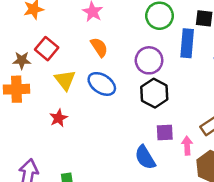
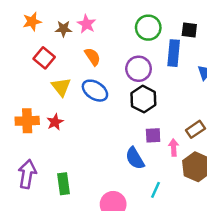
brown star: (22, 60) -> (63, 29), moved
orange cross: (16, 89) -> (27, 121), moved

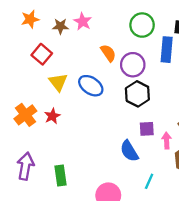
orange semicircle: (93, 57) -> (108, 53), moved
orange cross: (27, 121) -> (25, 115), turned -35

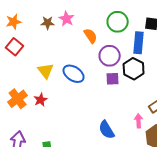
orange star: (30, 19) -> (14, 22), moved
orange semicircle: (108, 53) -> (91, 36), moved
red square: (42, 54) -> (15, 47), moved
black hexagon: (137, 94) -> (134, 69), moved
purple square: (147, 129) -> (113, 79), moved

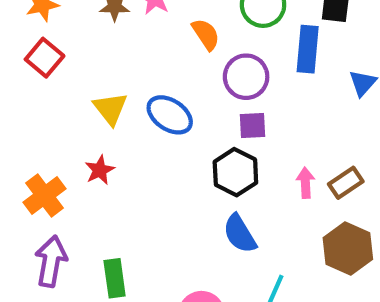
black hexagon: (134, 69) -> (235, 172), moved
orange cross: (18, 99) -> (45, 196), moved
pink arrow: (139, 121) -> (305, 183), moved

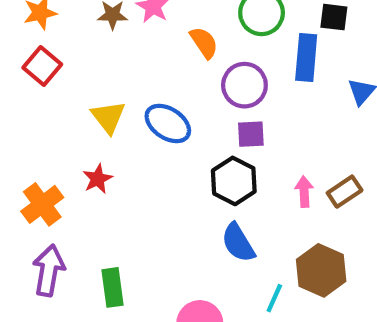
brown hexagon: (348, 249) -> (321, 270), moved

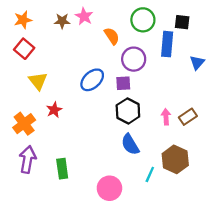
yellow triangle: (108, 117) -> (38, 81), moved
blue ellipse: (168, 123) -> (92, 80), turned -75
purple square: (251, 134) -> (123, 83), moved

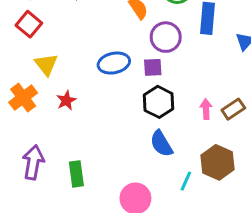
blue ellipse: (92, 80) -> (114, 63), turned 30
orange cross: (24, 124) -> (23, 98), moved

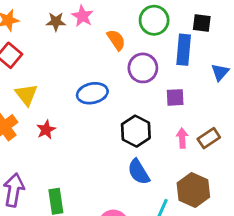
purple square: (153, 67) -> (175, 97), moved

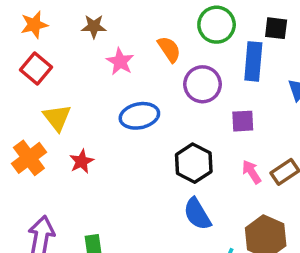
pink star: (83, 16) -> (120, 61), moved
pink arrow: (182, 138) -> (252, 172), turned -30

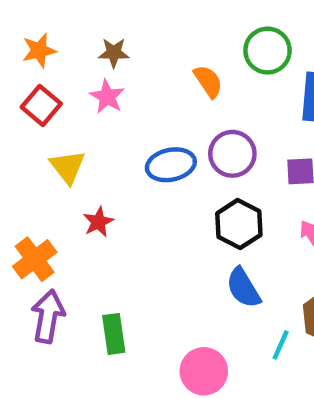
pink star: (120, 61) -> (107, 97), moved
purple circle: (202, 84) -> (232, 154), moved
orange cross: (29, 158) -> (35, 259), moved

